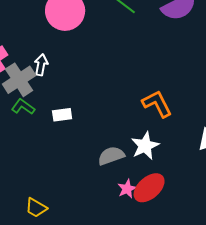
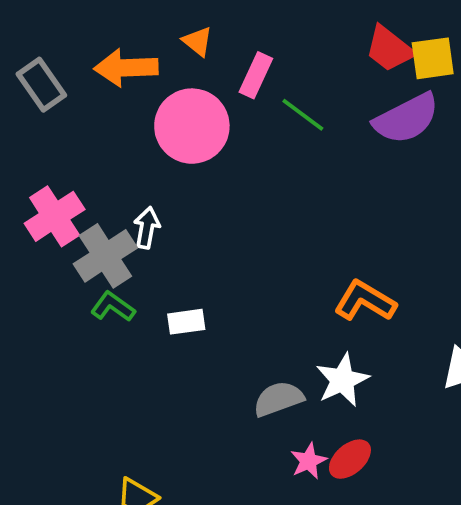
orange L-shape: (157, 104) -> (365, 301), turned -32
red ellipse: (149, 188) -> (350, 459), size x0.7

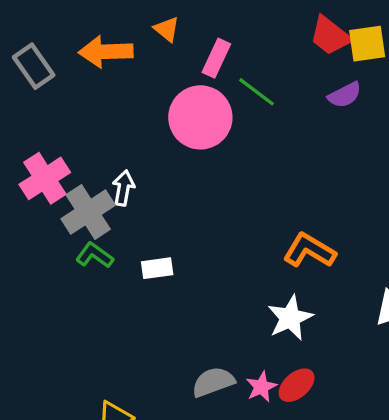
purple semicircle: (406, 119) -> (345, 95), size x0.6
pink circle: (192, 126) -> (200, 117), moved
gray semicircle: (278, 399) -> (213, 382), moved

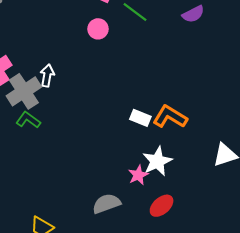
pink circle: (200, 117) -> (98, 29), size x0.5
white rectangle: (157, 268) -> (140, 118), moved, turned 30
pink star: (261, 387) -> (138, 175), moved

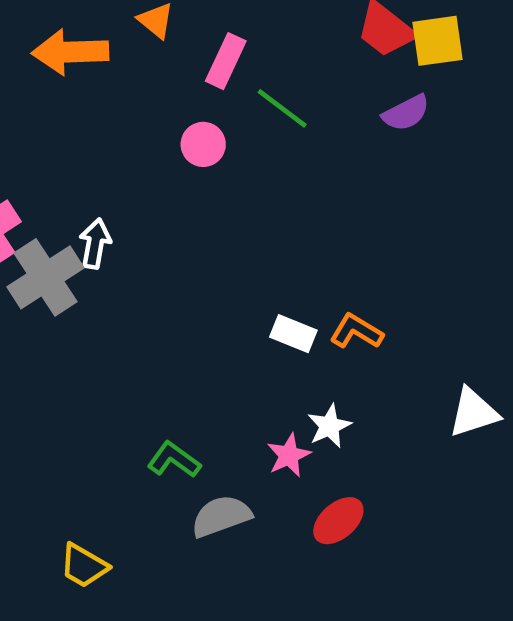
orange L-shape: (170, 117) -> (356, 331), size x0.7
green L-shape: (28, 120) -> (174, 460), moved
white star: (157, 161) -> (329, 426), size x0.7

